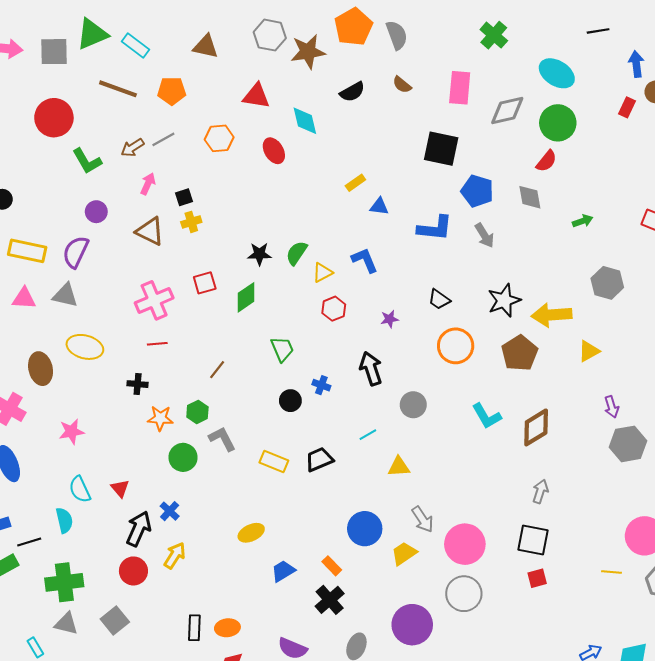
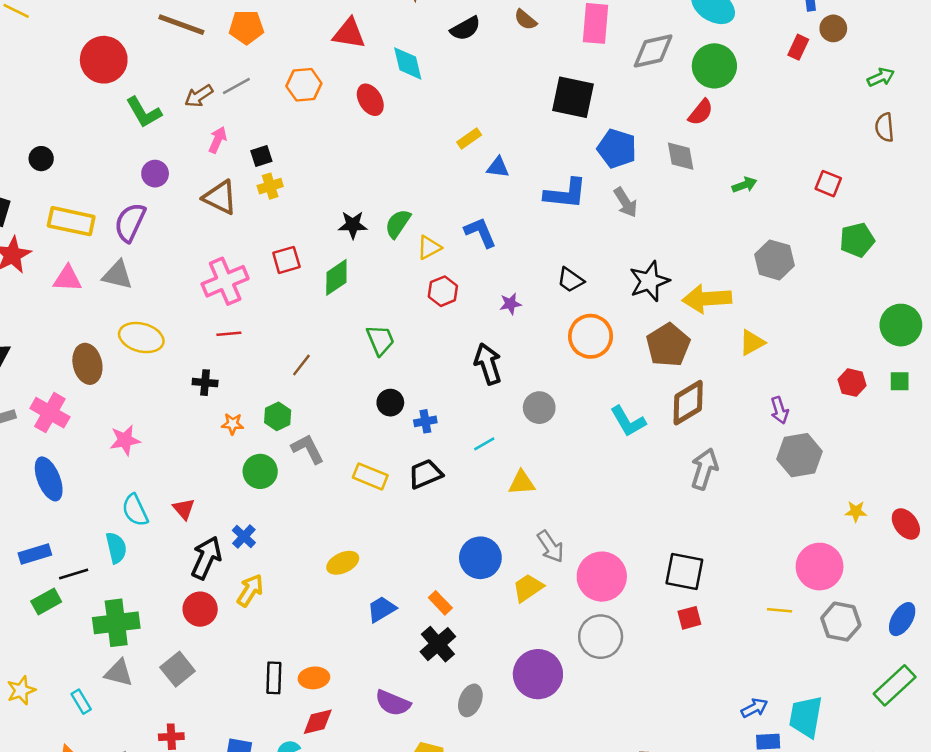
blue cross: (321, 385) -> (425, 421), moved, turned -30
orange star: (160, 418) -> (233, 424), size x0.7
brown diamond: (536, 427) -> (688, 403), moved
gray arrow: (540, 491) -> (704, 469), moved, size x1.4

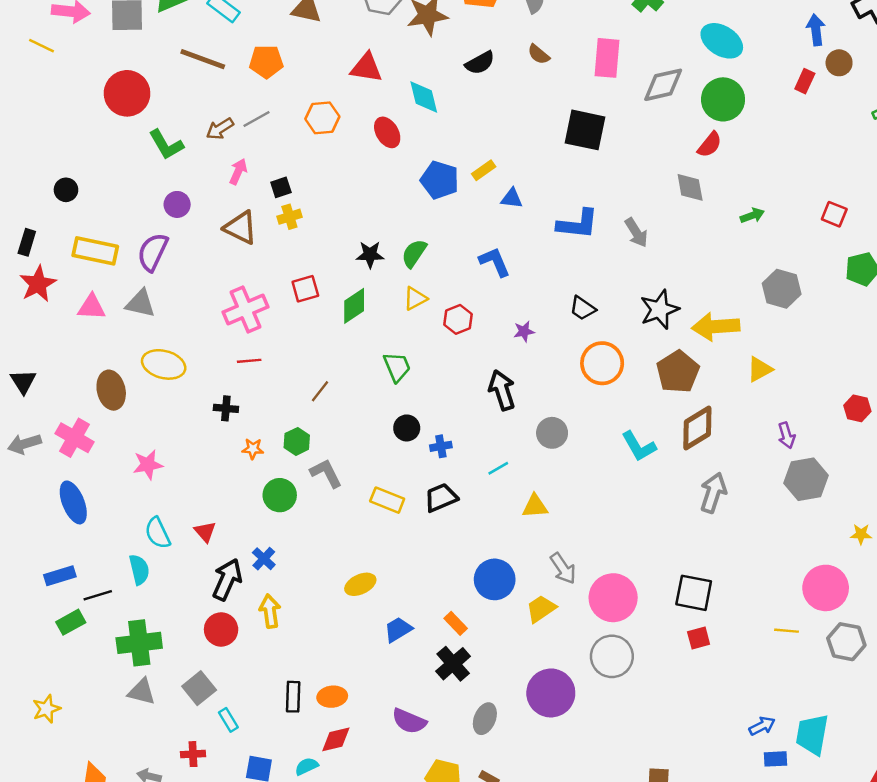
blue pentagon: (617, 149) -> (440, 180), moved
yellow triangle: (429, 247) -> (415, 299), moved
yellow arrow: (250, 590) -> (270, 611), turned -40
cyan rectangle: (81, 702) -> (228, 720), moved

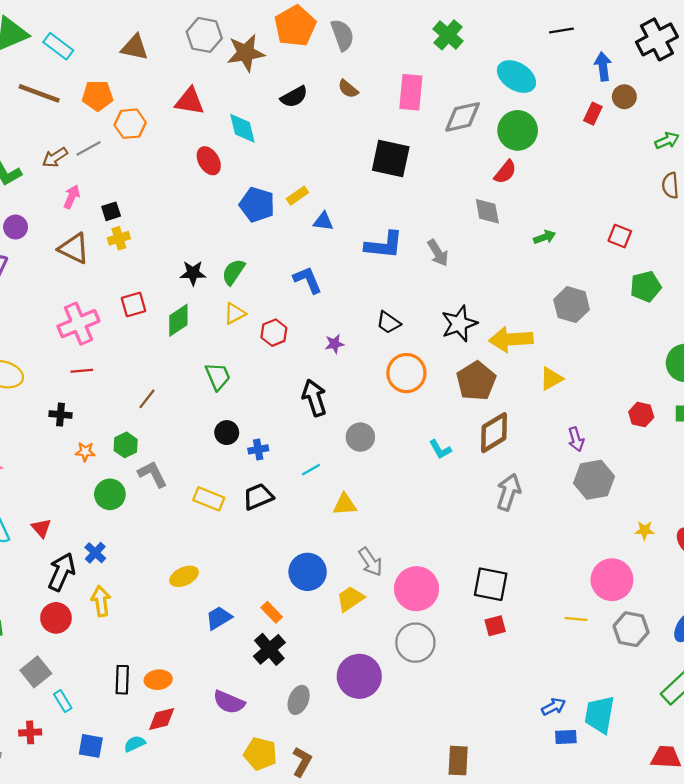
orange hexagon: (322, 118) -> (130, 124), moved
cyan L-shape: (639, 446) -> (440, 449), size x0.7

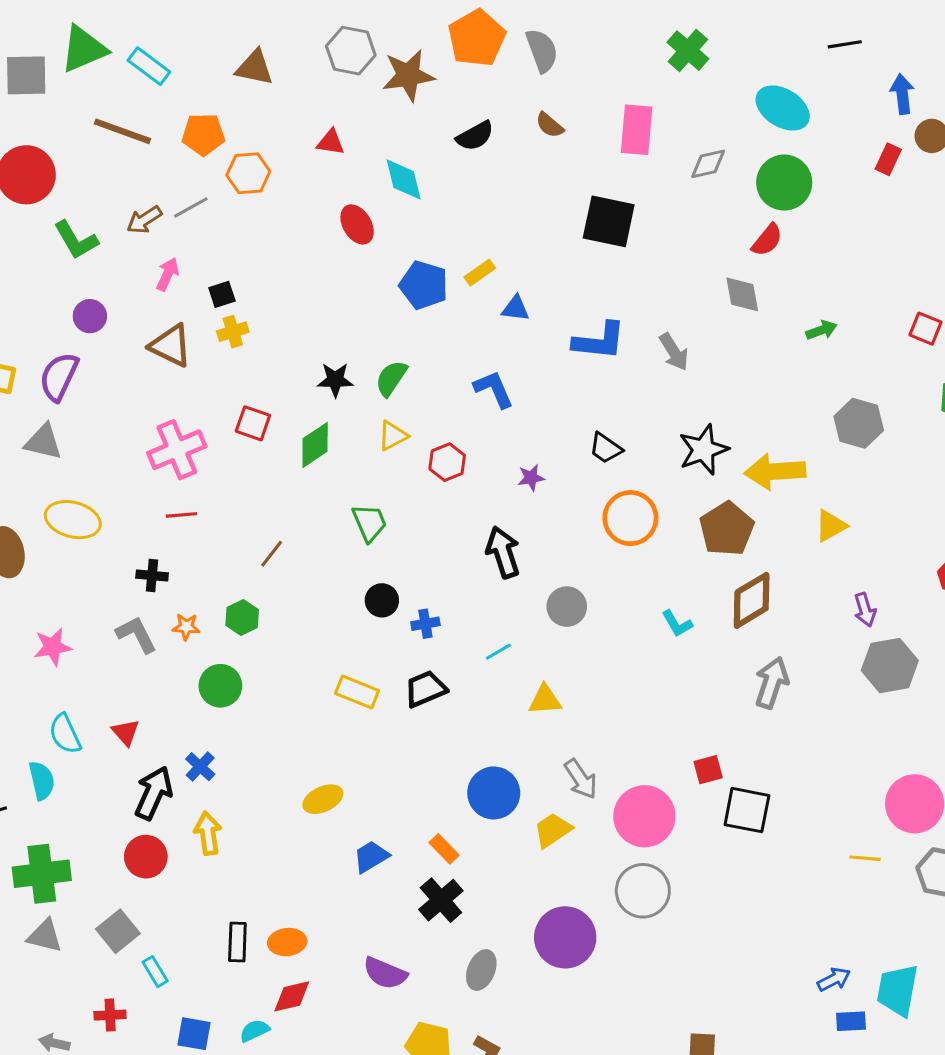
red triangle: (190, 101) -> (331, 142), size x0.7
gray diamond: (463, 117) -> (708, 164), size x0.7
red square: (133, 305) -> (253, 423), turned 35
gray L-shape: (153, 474) -> (136, 635), moved
red square: (495, 626) -> (708, 770), moved

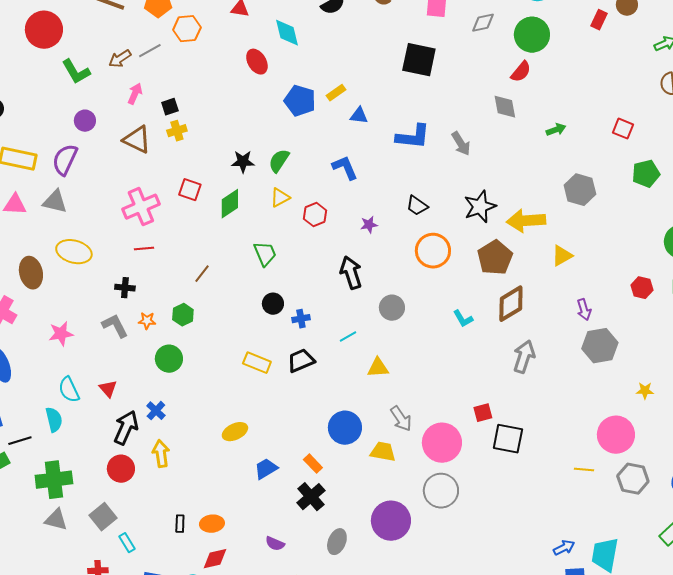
yellow trapezoid: (553, 830) -> (383, 452), turned 44
black rectangle: (237, 942) -> (180, 524), size x0.7
purple semicircle: (385, 973) -> (275, 544), size x0.7

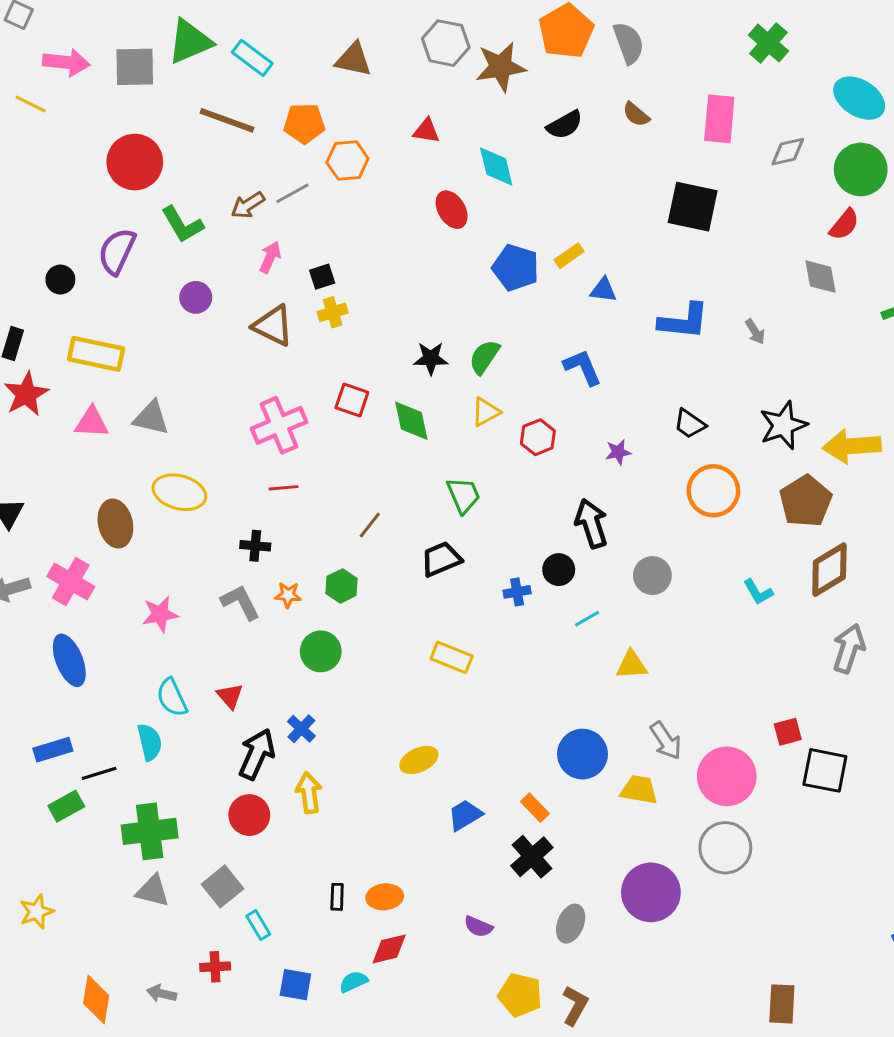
gray arrow: (461, 144) -> (755, 332), size x0.7
purple semicircle: (65, 160) -> (117, 251), moved
green diamond: (230, 204) -> (411, 421), turned -68
black circle: (273, 304) -> (559, 570), moved
black trapezoid: (301, 361) -> (441, 559), moved

